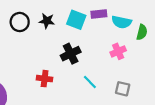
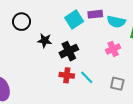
cyan square: (76, 20) -> (74, 19), turned 36
black star: (47, 21) -> (45, 41), moved
red cross: (45, 79) -> (67, 75), moved

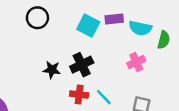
cyan square: (74, 19) -> (88, 26), turned -30
black circle: (21, 22) -> (37, 18), moved
black star: (45, 41) -> (52, 70), moved

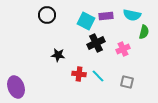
cyan semicircle: (140, 28) -> (132, 15), moved
black cross: (82, 65) -> (96, 43), moved

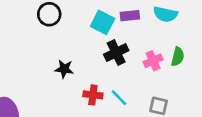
green semicircle: (144, 32) -> (178, 57), moved

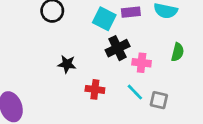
pink cross: (153, 61) -> (142, 63), moved, turned 30
cyan line: (119, 98) -> (135, 92), moved

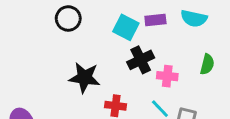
black star: (67, 64) -> (84, 78), size x1.5

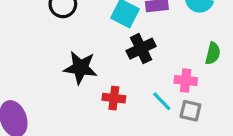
pink cross: (167, 76) -> (186, 80), moved

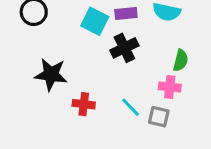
black cross: (141, 49) -> (124, 48), moved
pink cross: (186, 80) -> (170, 87), moved

